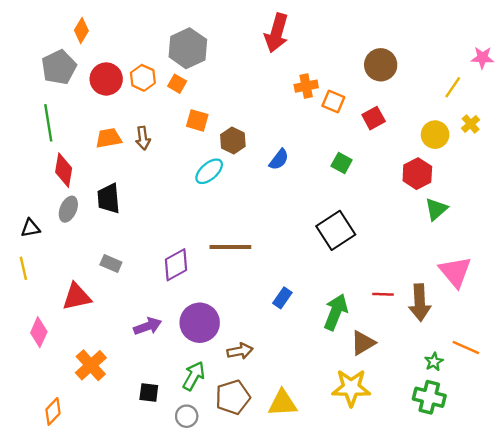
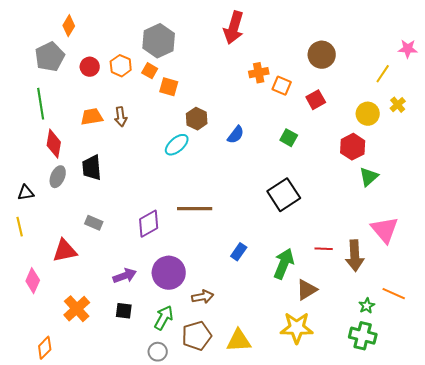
red circle: (106, 79) -> (90, 67), size x0.7
orange square: (197, 120) -> (169, 87), moved
black square: (149, 392) -> (124, 311), moved

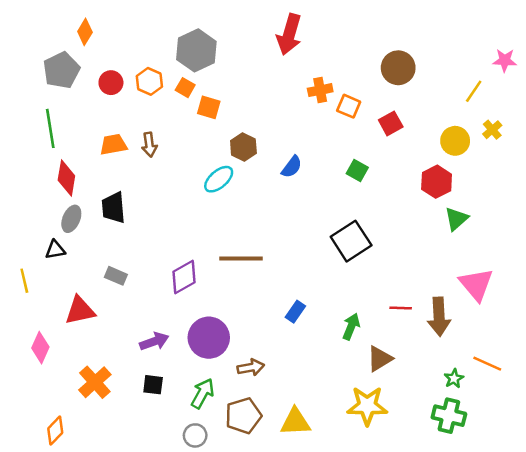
black triangle: (26, 193) -> (55, 250), moved
green arrow: (284, 264) -> (351, 327), size x0.7

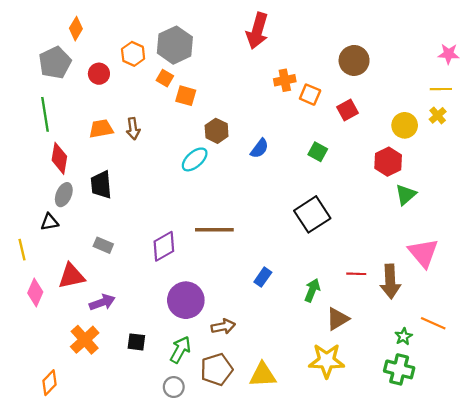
orange hexagon: (149, 81) -> (133, 54), moved
yellow line: (474, 91) -> (441, 89), moved, turned 55
purple arrow: (154, 341) -> (102, 302), moved
pink diamond: (40, 348) -> (35, 292), moved

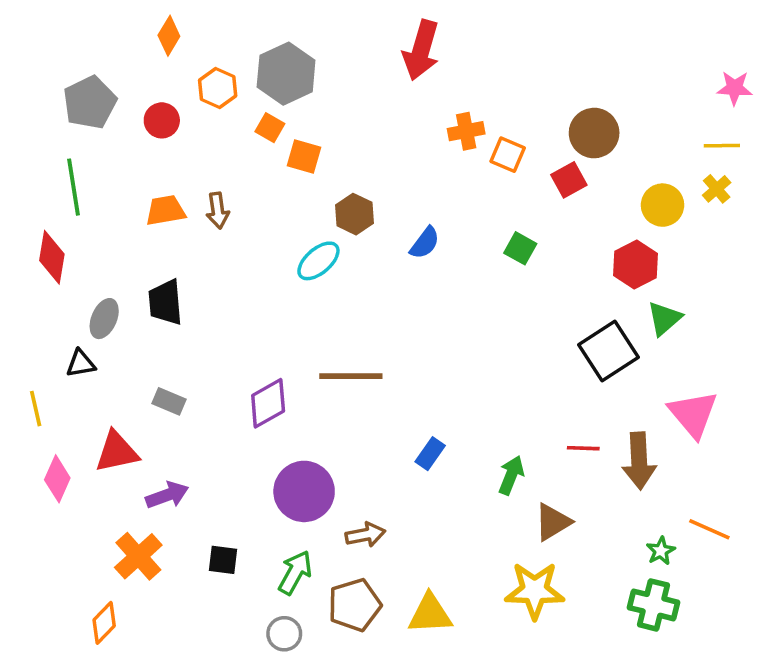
orange diamond: (76, 29) -> (169, 36), moved
brown circle: (354, 60) -> (594, 133), moved
red diamond: (59, 158) -> (52, 257), moved
black square: (312, 214) -> (608, 351), moved
orange diamond: (49, 383) -> (104, 623), moved

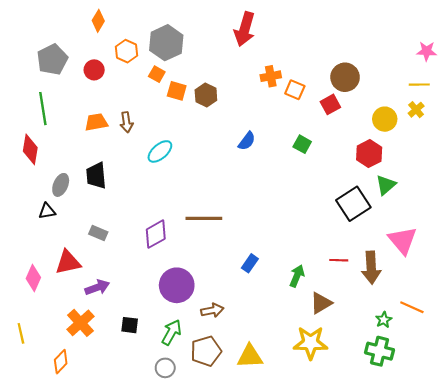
brown hexagon: (355, 214) -> (206, 95), moved
cyan ellipse: (318, 261) -> (160, 151), moved
yellow line: (36, 409) -> (21, 333), moved

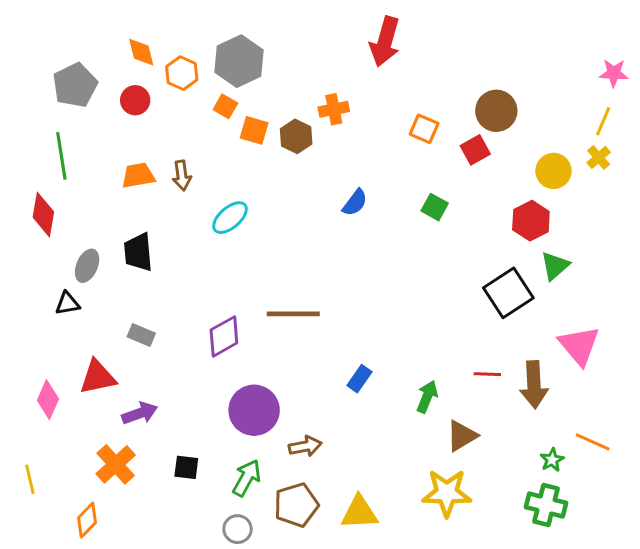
orange diamond: (98, 21) -> (141, 52), moved, turned -45
red arrow: (245, 29) -> (385, 42), moved
orange cross: (271, 76) -> (334, 109), moved
yellow line: (419, 85) -> (603, 121), turned -66

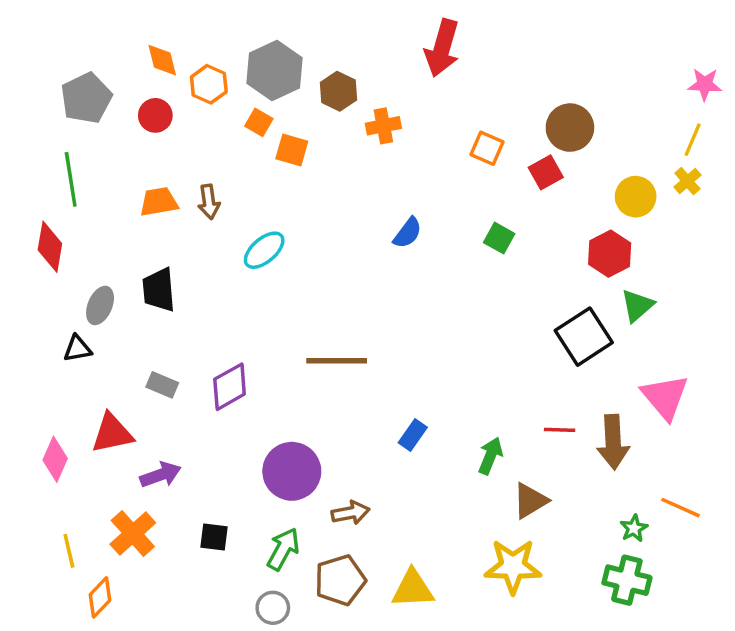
brown hexagon: (296, 136) -> (338, 91), moved
purple diamond: (224, 336) -> (230, 387), moved
yellow line: (30, 479) -> (69, 551), moved

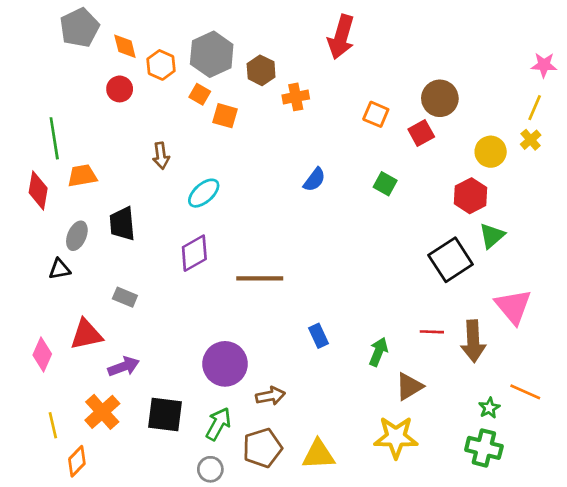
gray pentagon: (86, 98) -> (80, 28), moved
orange trapezoid: (159, 202) -> (82, 176), moved
purple diamond: (230, 387) -> (194, 253), moved
blue rectangle: (413, 435) -> (318, 336), turned -60
black square: (214, 537) -> (165, 415), size x1.6

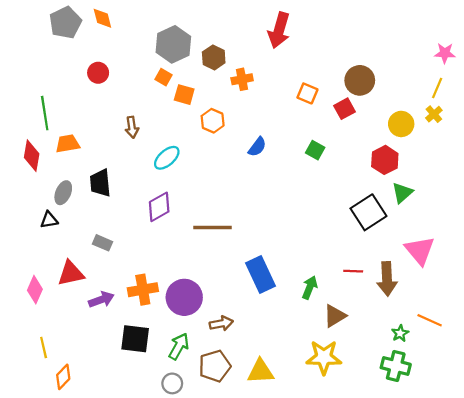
orange diamond: (125, 46) -> (102, 18), moved
orange hexagon: (161, 65) -> (213, 121), moved
blue rectangle: (318, 336) -> (261, 274), size x1.8
orange cross: (102, 412) -> (143, 290), moved, turned 32

